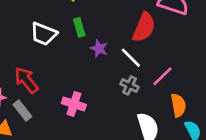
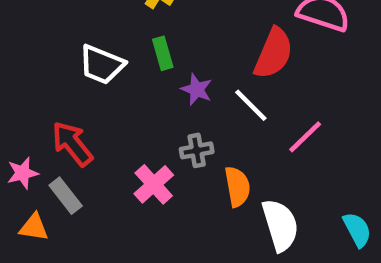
gray cross: (129, 85) -> (197, 150), moved, turned -36
pink cross: (74, 104) -> (154, 184), turned 30
orange semicircle: (178, 105) -> (237, 187), moved

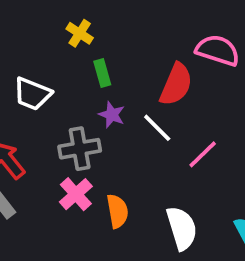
green rectangle: (163, 53) -> (102, 73), moved
gray cross: (197, 150) -> (80, 149), moved, size x1.5
orange semicircle: (237, 187) -> (117, 211), moved

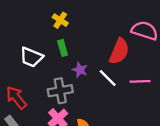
green rectangle: (102, 73) -> (63, 48), moved
pink line: (203, 154) -> (140, 81), moved, turned 42

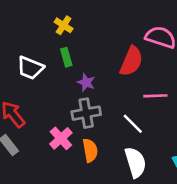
white line: (108, 78) -> (133, 124), moved
gray cross: (60, 91) -> (86, 113), moved

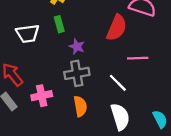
white trapezoid: (30, 68) -> (28, 34), turned -30
pink cross: (61, 138) -> (42, 96), moved, turned 30

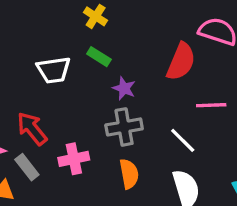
green rectangle: (59, 24) -> (99, 57), turned -42

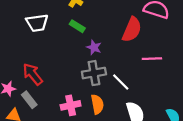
white trapezoid: (54, 70) -> (37, 23), moved
white line: (183, 140) -> (121, 82), moved
pink cross: (74, 159) -> (71, 105), moved

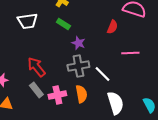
red semicircle: (132, 30) -> (112, 27), size x0.6
red arrow: (33, 74) -> (36, 67), moved
gray rectangle: (29, 100) -> (36, 90), moved

